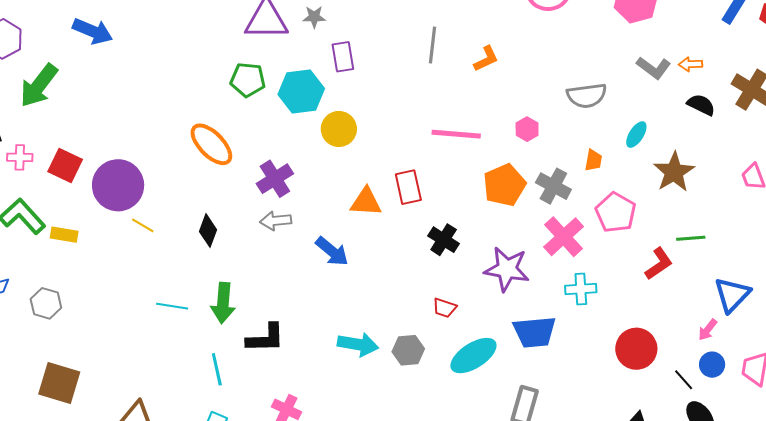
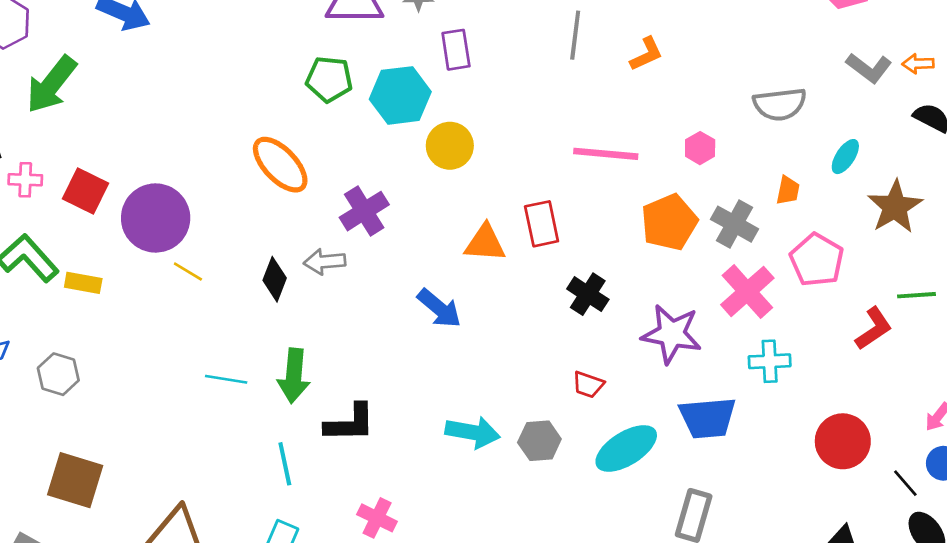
gray arrow: (276, 221) -> (325, 262), moved

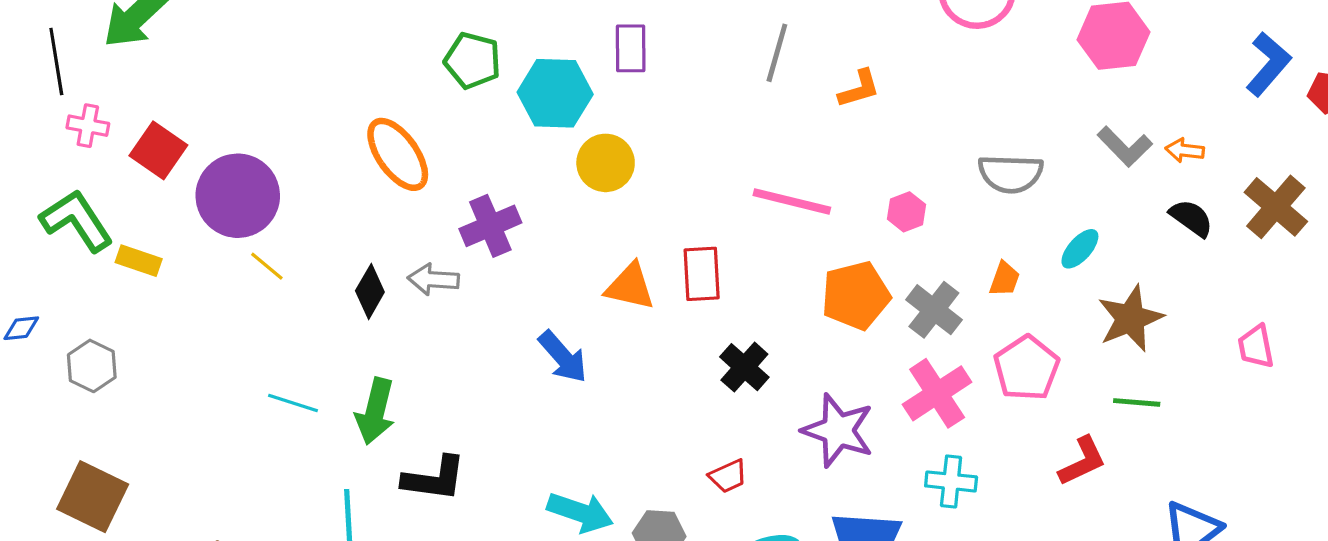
green line: (916, 295) -> (1137, 402), moved
red trapezoid: (588, 385) -> (728, 476), turned -52

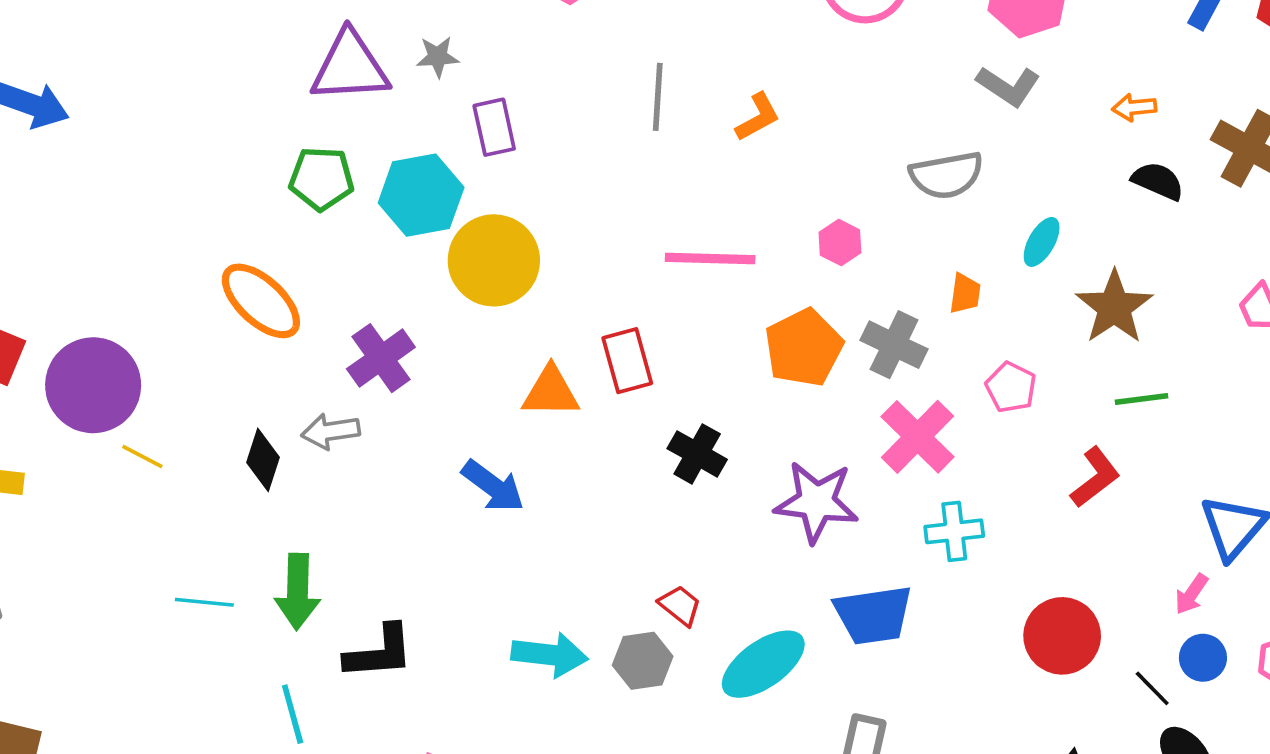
gray L-shape: (1125, 146) -> (1008, 86), moved
yellow circle: (606, 163) -> (494, 260), size x1.4
pink pentagon: (1027, 368) -> (1011, 387), size x0.7
red trapezoid: (728, 476) -> (680, 605), moved, turned -105

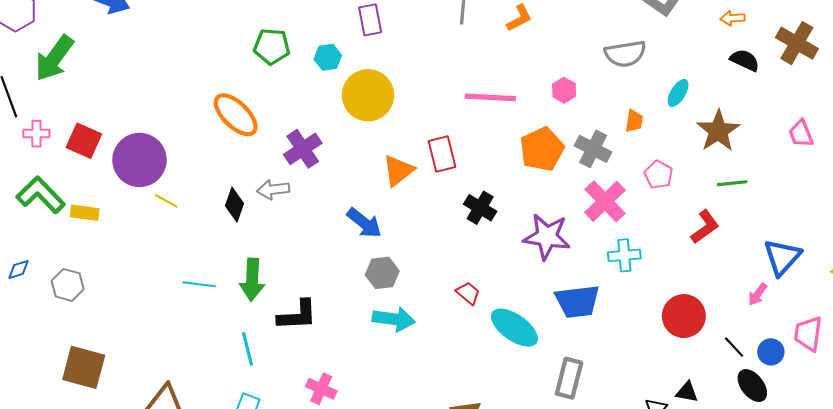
cyan hexagon: (421, 195) -> (328, 57), size x0.6
orange triangle: (551, 392) -> (398, 170), turned -40
blue circle: (1203, 658) -> (771, 352), moved
gray hexagon: (643, 661) -> (382, 273), moved
cyan ellipse: (763, 664) -> (514, 328), turned 69

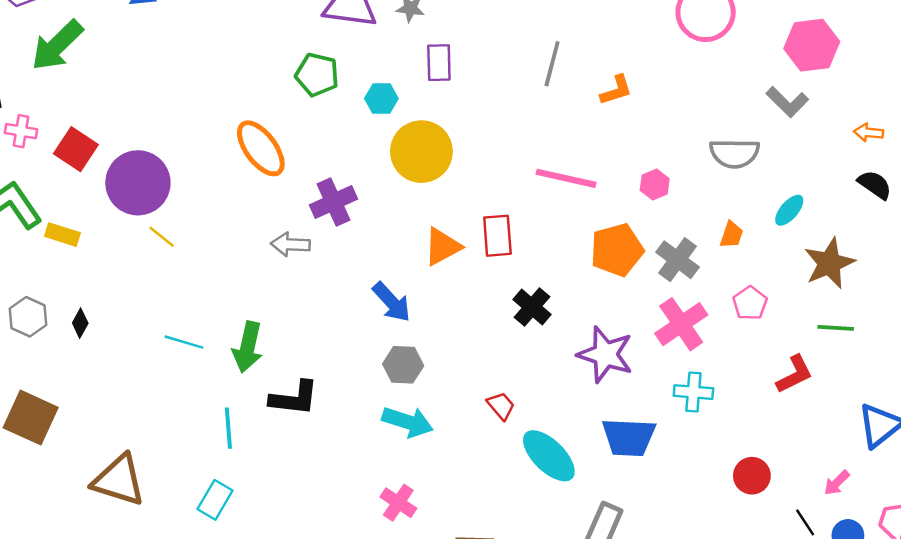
black diamond: (234, 205) -> (80, 323), moved, size x0.7
pink arrow: (758, 294) -> (837, 483), moved
red circle: (684, 316) -> (752, 476), size x0.7
pink cross: (321, 389) -> (398, 503), moved

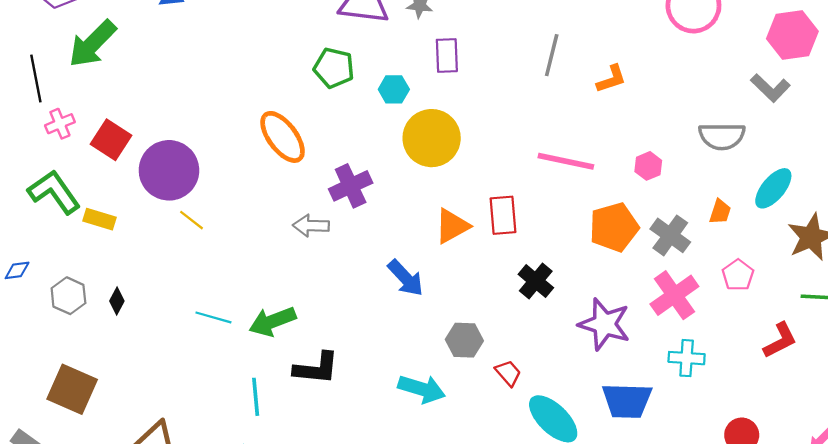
pink cross: (21, 131) -> (60, 124), turned -32
cyan ellipse: (789, 210) -> (773, 188), size x1.4
green arrow: (248, 347) -> (273, 321), turned 57
gray hexagon: (403, 365) -> (464, 340), moved

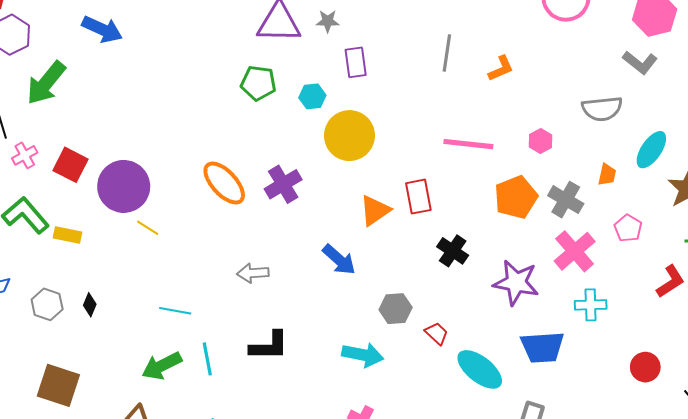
orange ellipse: (283, 137) -> (224, 183), moved
gray arrow: (311, 226) -> (253, 273), moved
green arrow: (273, 321) -> (162, 366), moved
cyan line: (256, 397) -> (207, 359), moved

